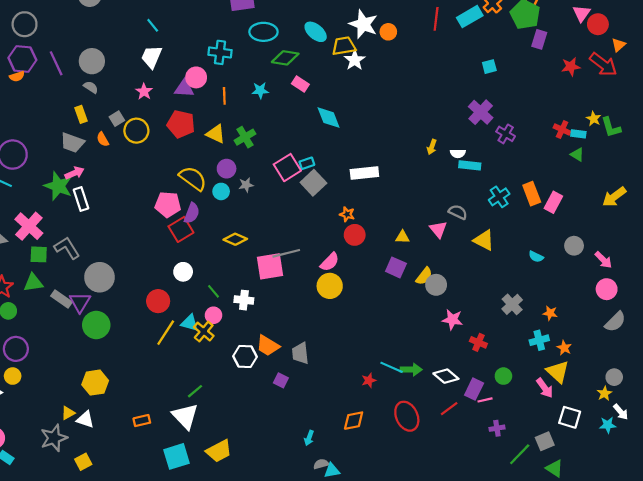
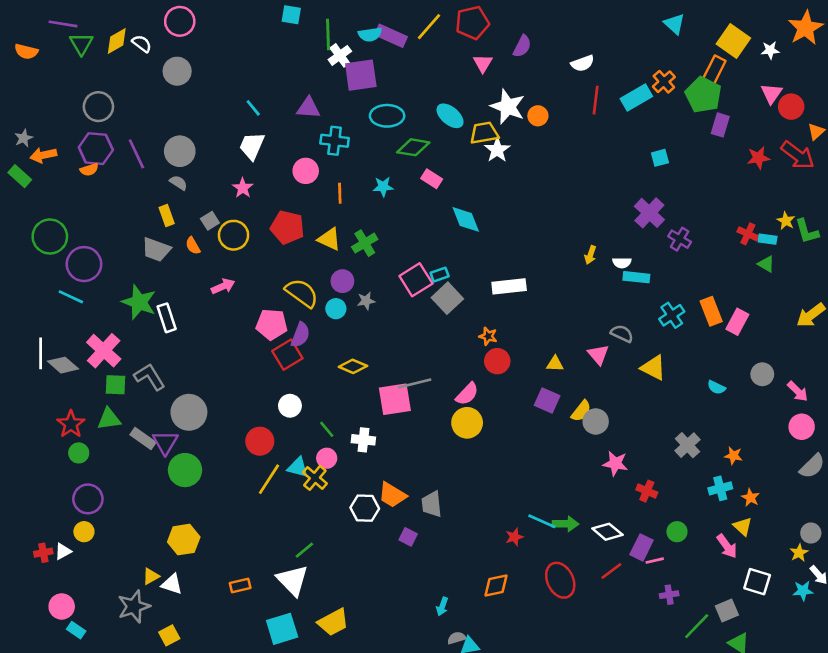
purple triangle: (184, 88) -> (308, 108), moved
pink arrow: (75, 173) -> (223, 286), moved
yellow triangle: (558, 372) -> (743, 526), size x0.7

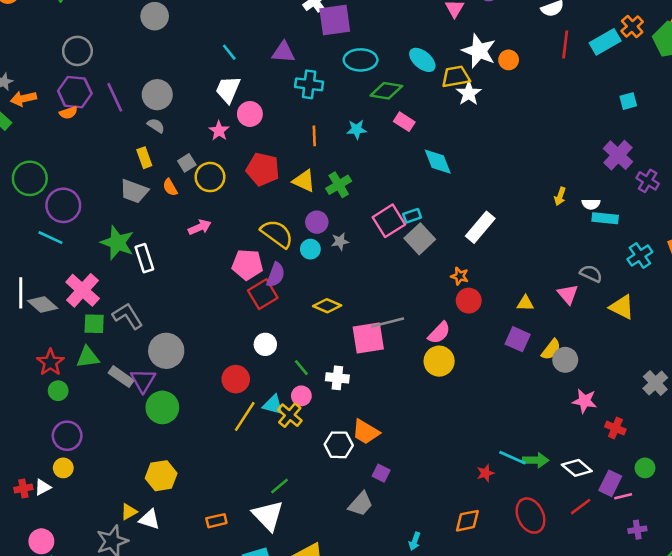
pink circle: (306, 171) -> (250, 114), moved
white rectangle: (509, 286) -> (480, 227), turned -44
gray trapezoid: (432, 504) -> (361, 504), moved, turned -132

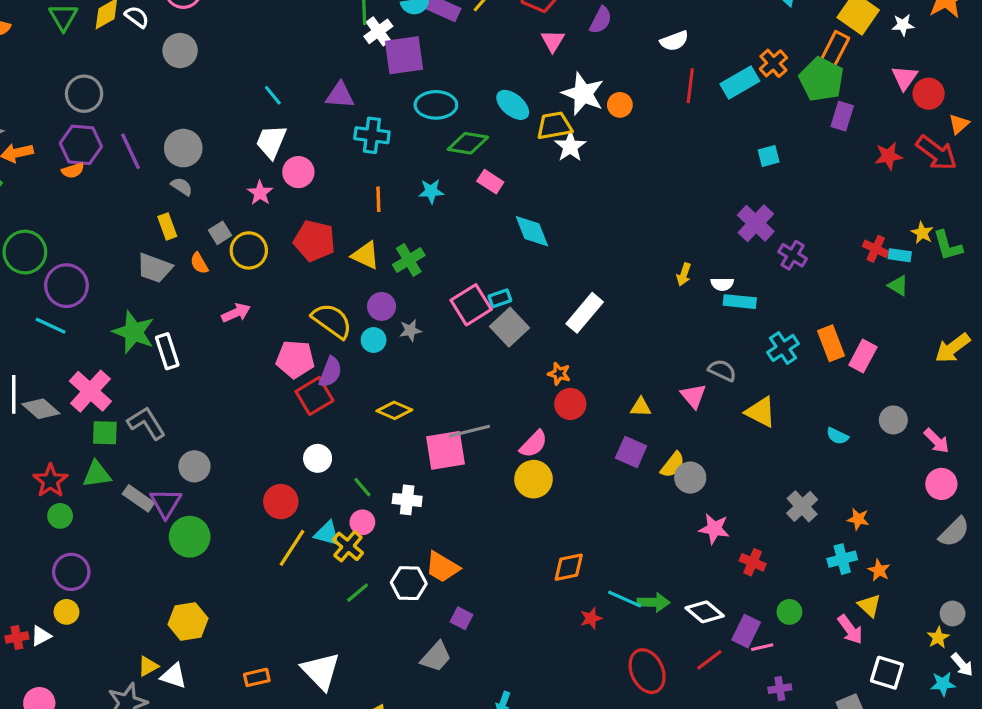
gray circle: (166, 351) -> (194, 466), size x0.7
green line: (279, 486) -> (358, 593), moved
orange diamond: (467, 521) -> (569, 567), moved

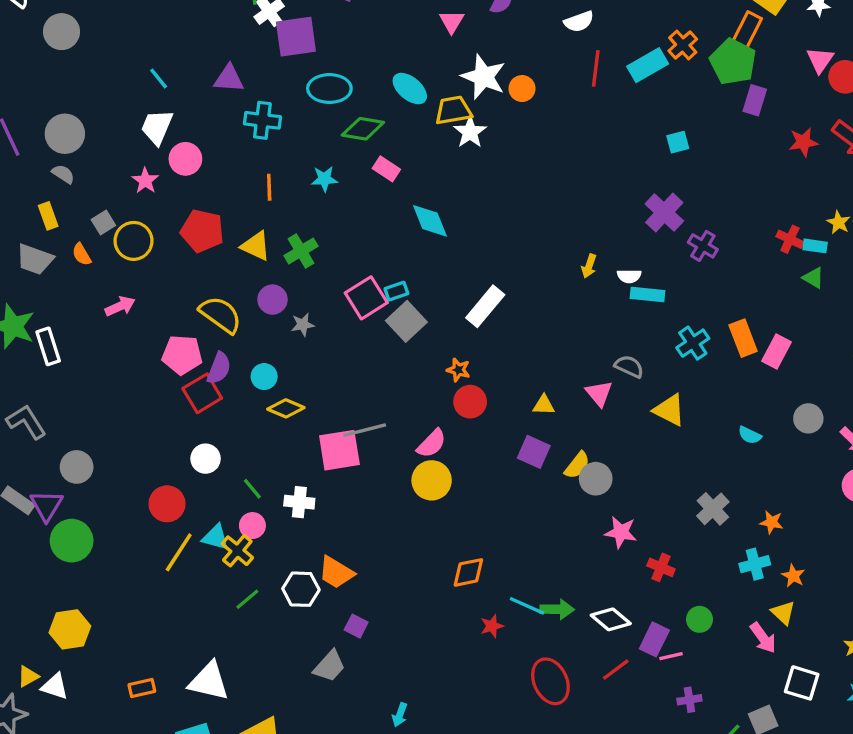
cyan circle: (374, 340) -> (264, 377), moved
white triangle: (321, 671) -> (209, 681), turned -33

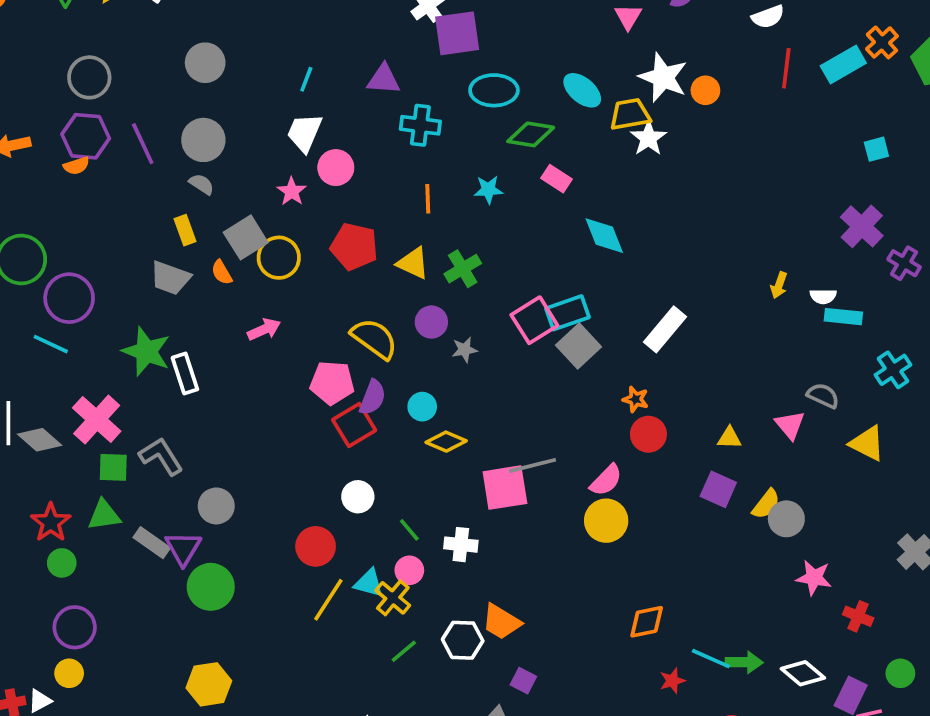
gray circle: (62, 32) -> (205, 63), moved
cyan line: (159, 78) -> (306, 79), turned 60
gray square: (103, 222) -> (246, 237), size x1.6
cyan rectangle: (396, 291) -> (567, 313), size x1.6

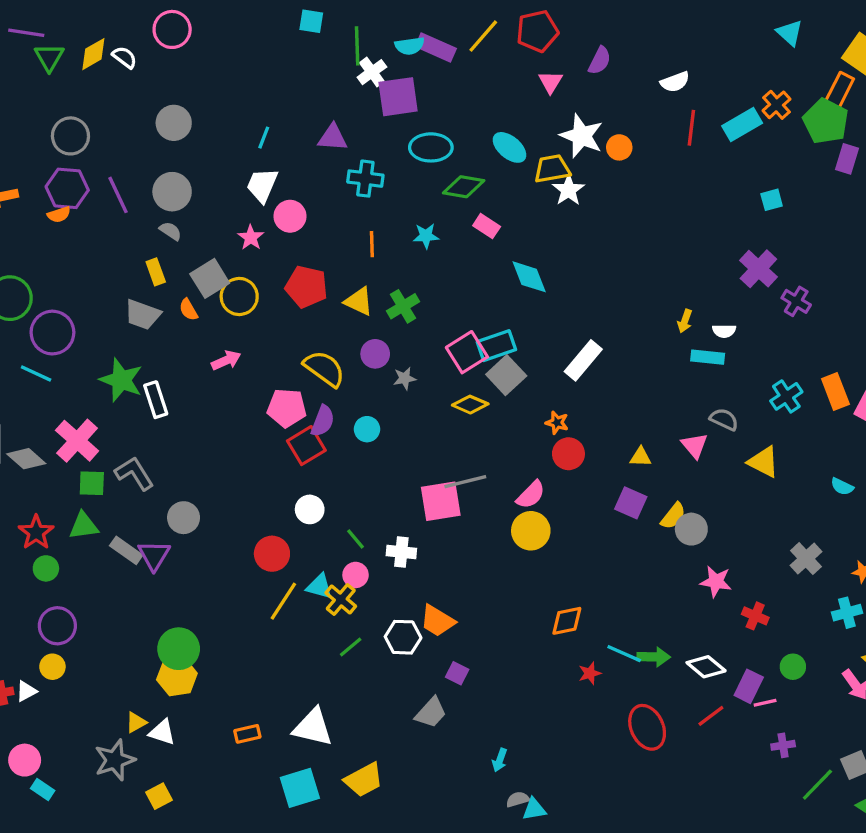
cyan rectangle: (843, 317) -> (708, 357), moved
yellow diamond: (446, 442) -> (470, 405), moved
green circle: (211, 587) -> (179, 649), moved

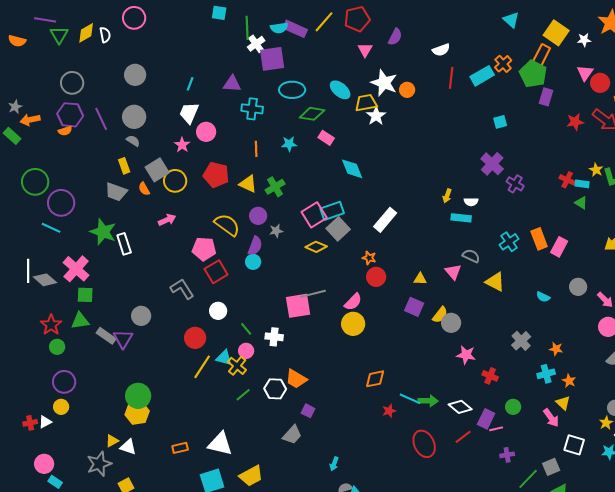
white semicircle: (125, 57) -> (105, 35), turned 42
purple semicircle: (323, 421) -> (255, 246), moved
gray L-shape: (134, 473) -> (182, 289), moved

